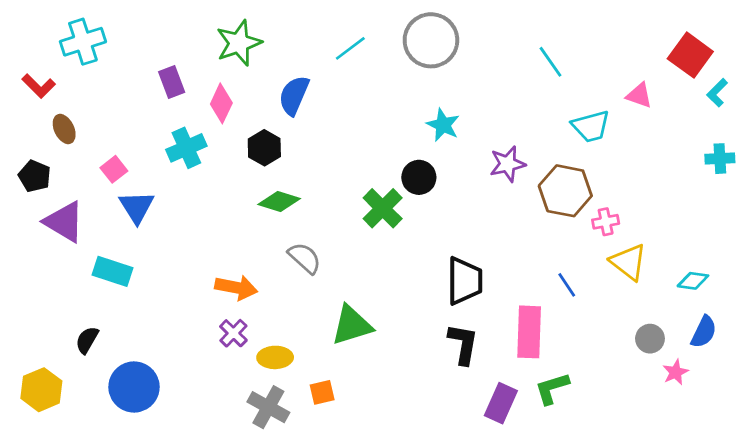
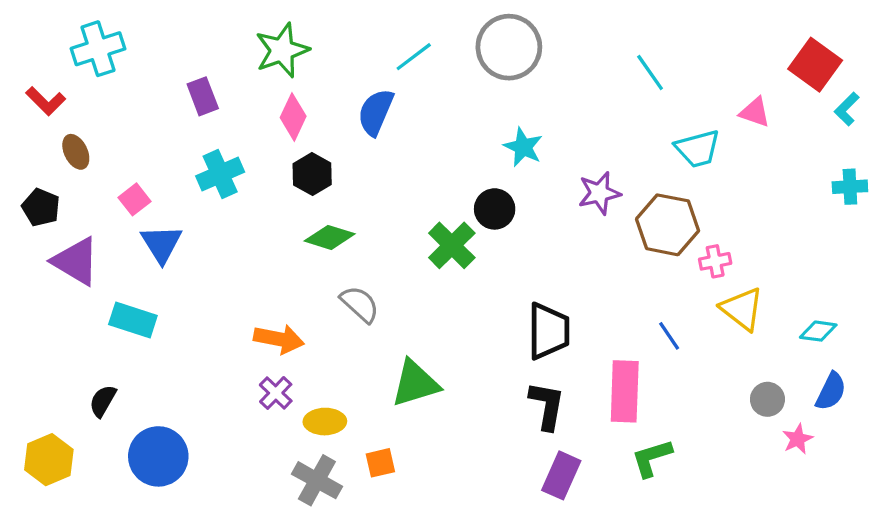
blue semicircle: (294, 95) -> (376, 112), moved
pink diamond: (221, 103) -> (293, 117), moved
purple rectangle: (501, 403) -> (561, 475), moved

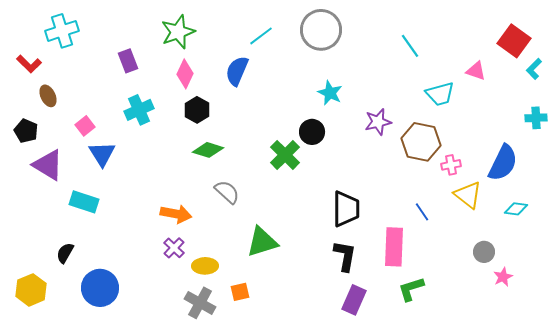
blue semicircle: (831, 391) -> (503, 163), moved, size x1.5

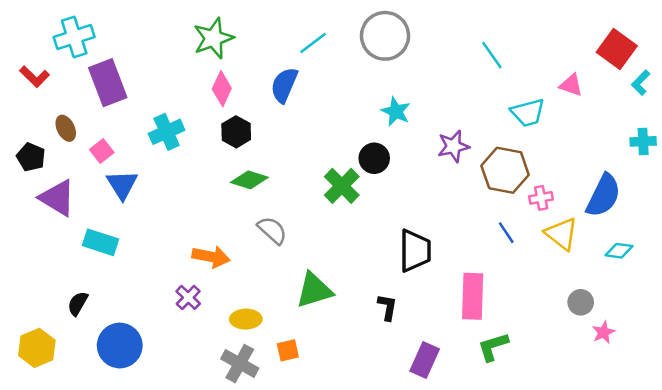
purple rectangle: (128, 61) -> (108, 83), moved, size x1.6
brown ellipse: (48, 96) -> (66, 128), moved
blue line: (422, 212) -> (506, 233), moved
purple cross: (174, 248) -> (188, 297), moved
black L-shape: (345, 256) -> (387, 307), moved, size x0.7

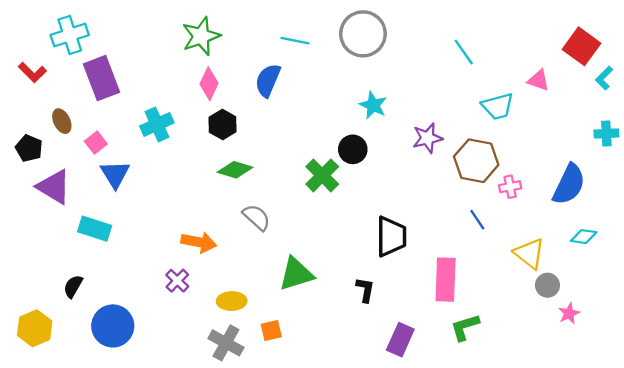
cyan line: (313, 43) -> (295, 41), turned 48
yellow triangle: (561, 234) -> (529, 253), moved

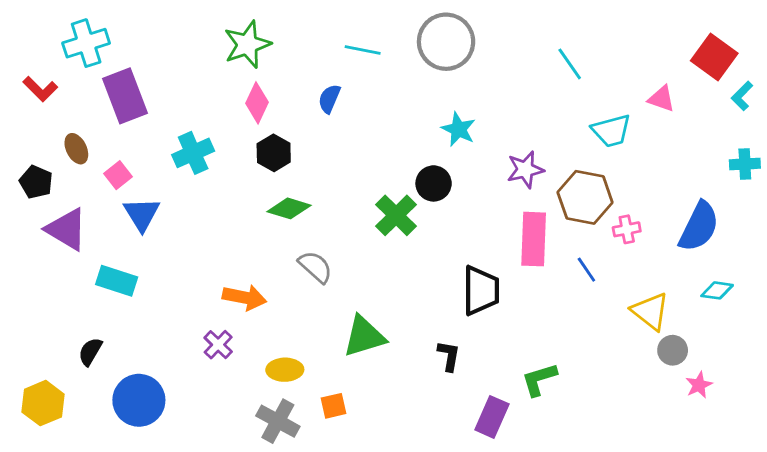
blue semicircle: (268, 80) -> (329, 99), size x0.7
pink rectangle: (446, 280) -> (534, 239), moved
green L-shape: (465, 327) -> (539, 379), moved

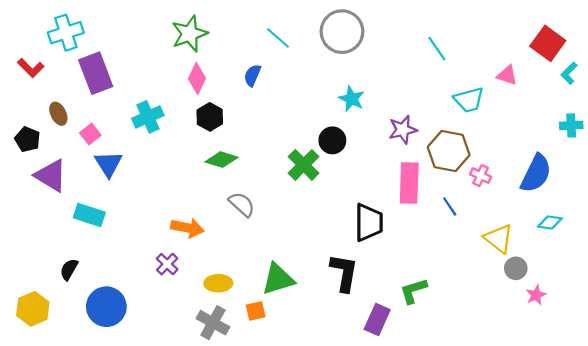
cyan line: (363, 50) -> (278, 38), turned 30
pink cross: (627, 229) -> (481, 176), turned 36
green triangle: (364, 336) -> (278, 279), moved
black L-shape: (449, 356) -> (344, 273), size x1.6

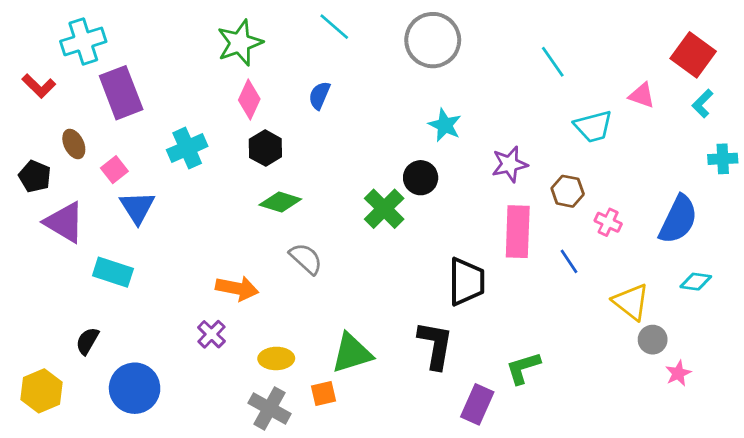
cyan line: (278, 38) -> (334, 27), moved
cyan L-shape: (569, 73) -> (703, 104), moved
brown hexagon: (449, 151) -> (568, 191), size x0.6

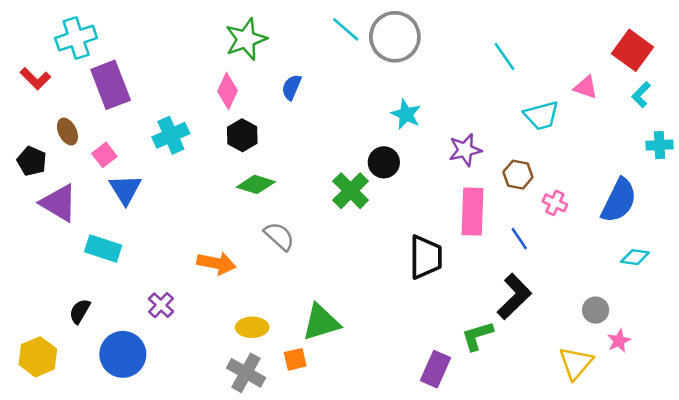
cyan line: (334, 27) -> (346, 29), moved
green star: (240, 43) -> (246, 39), moved
yellow triangle: (631, 302) -> (576, 363), moved, turned 33
purple cross: (211, 334) -> (161, 305), moved
black L-shape: (435, 345) -> (514, 296), moved, turned 36

